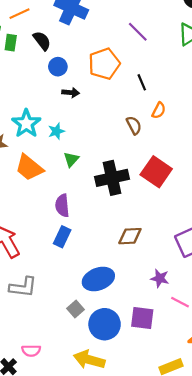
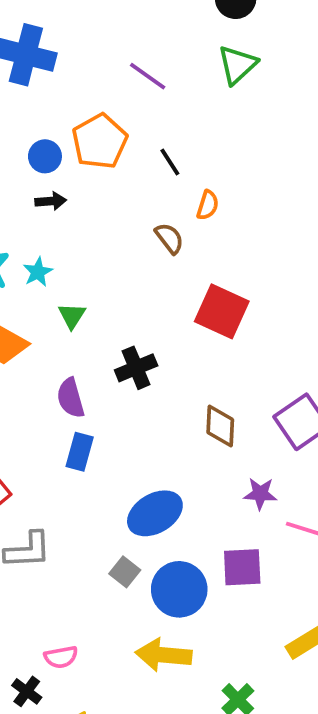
blue circle: (58, 67) -> (45, 156), moved
black cross: (112, 178) -> (136, 368), moved, size x0.7
brown diamond: (130, 236) -> (220, 426), moved, turned -75

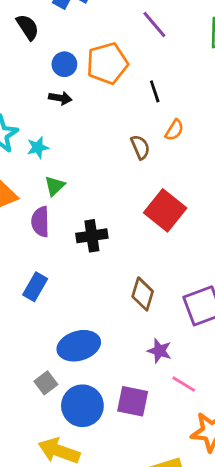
purple semicircle: (71, 398) -> (40, 222), moved

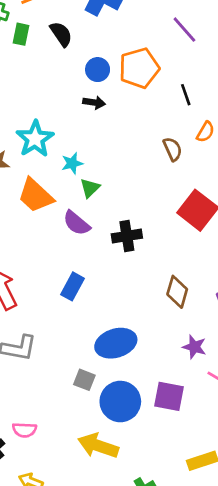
cyan star: (38, 147) -> (72, 163), moved
purple semicircle: (40, 222) -> (77, 223), turned -48
gray square: (46, 383) -> (84, 380), turned -30

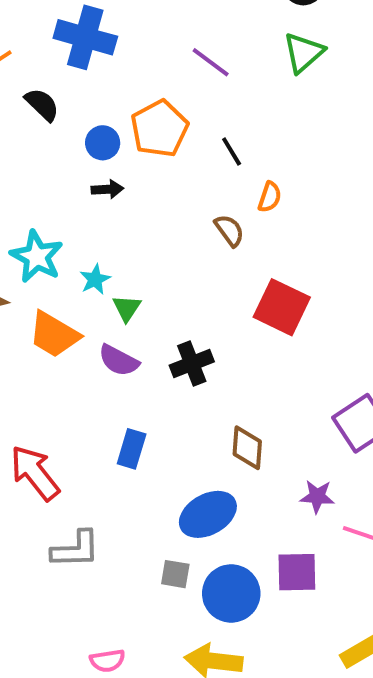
brown diamond: (177, 292) -> (247, 448), moved

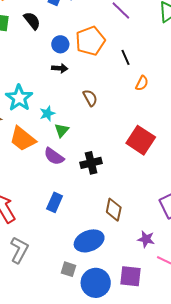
brown semicircle: (229, 230) -> (90, 98), moved
gray L-shape: (76, 549) -> (19, 250), turned -68

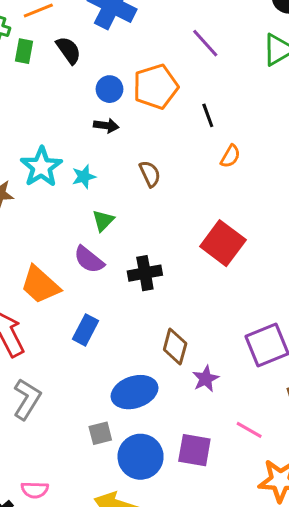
cyan star: (47, 113) -> (84, 177), moved
orange trapezoid: (23, 139) -> (40, 285), moved
purple star: (146, 239) -> (206, 379), moved, turned 30
gray square: (68, 269) -> (100, 433), turned -35

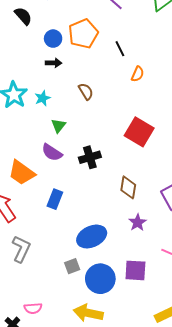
brown diamond: (175, 347) -> (128, 187), moved

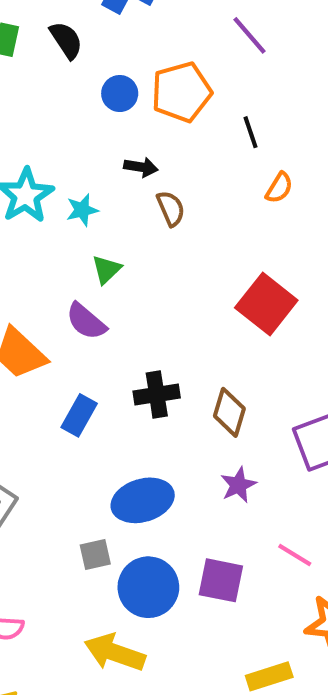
black arrow: (54, 63) -> (141, 167), moved
black cross: (90, 157) -> (157, 394), moved

